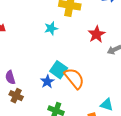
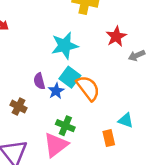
cyan star: (51, 28) -> (65, 46), moved, size x1.6
purple semicircle: (10, 77) -> (39, 81), moved

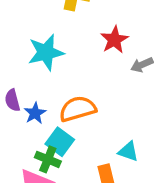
cyan square: (70, 77) -> (60, 142), moved
orange semicircle: (88, 88) -> (78, 109), turned -68

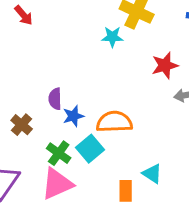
cyan star: (46, 52) -> (112, 37), moved, size x0.6
green cross: (48, 159) -> (59, 153), moved

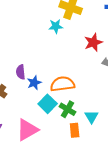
green cross: (59, 153) -> (67, 109), moved
cyan triangle: (152, 174) -> (91, 117), turned 32

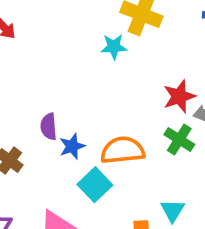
red star: (93, 42) -> (179, 96), moved
green cross: (67, 109) -> (179, 140), moved

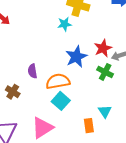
blue star: (72, 146) -> (76, 57), moved, size x1.5
orange semicircle: (123, 150) -> (58, 81), moved

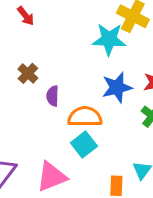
cyan star: (65, 24) -> (109, 39), size x1.6
brown cross: (13, 92) -> (28, 73), moved

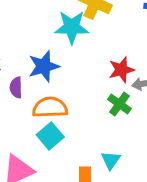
blue star: (117, 87) -> (44, 66), moved

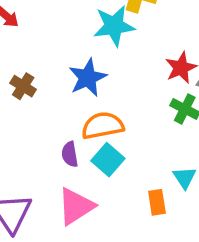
purple semicircle: (16, 87) -> (70, 154), moved

